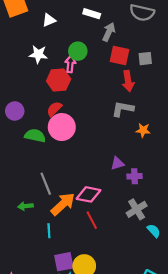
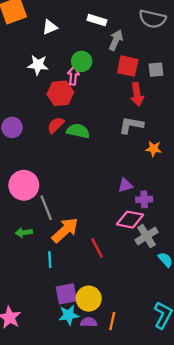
pink circle: (62, 127) -> (24, 185), moved
green semicircle: (35, 136) -> (78, 131), moved
pink diamond: (89, 194) -> (130, 220), moved

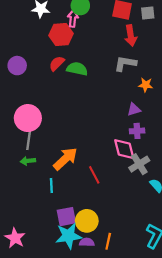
purple triangle: (125, 185) -> (134, 109), moved
gray line: (46, 208) -> (29, 138), moved, turned 30
pink diamond: (130, 220) -> (124, 149), turned 65
cyan star: (69, 315) -> (69, 236), size x1.4

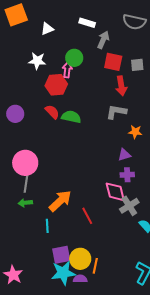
red semicircle: (57, 63) -> (52, 112), turned 91
orange line: (108, 241) -> (95, 266), moved

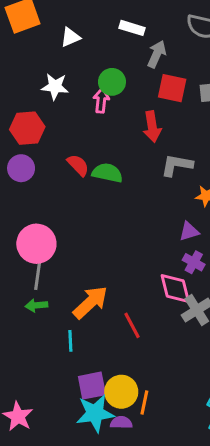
red hexagon: (56, 85) -> (27, 128), moved
red arrow: (121, 86) -> (152, 127), moved
purple cross: (127, 175) -> (194, 262), turned 32

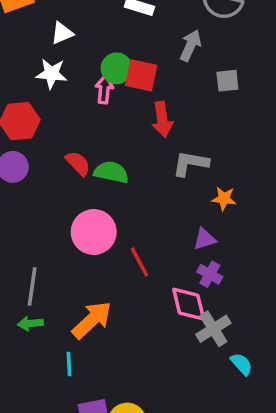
white triangle: (70, 37) -> (62, 33), moved
gray arrow: (157, 54) -> (190, 45), moved
red square: (172, 88) -> (141, 75), moved
pink circle: (36, 244) -> (94, 232), moved
red line: (132, 325) -> (139, 262), moved

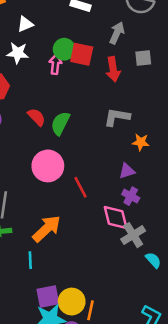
red arrow: (162, 119) -> (113, 69), moved
green semicircle: (111, 172) -> (60, 123), turned -75

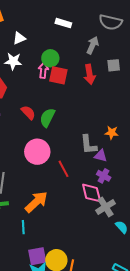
red square: (82, 54) -> (58, 75), moved
gray L-shape: (117, 117) -> (89, 145), moved, turned -105
purple triangle: (127, 171) -> (101, 156), turned 32

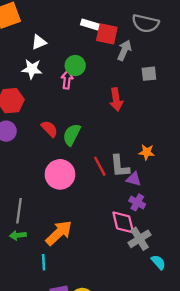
red arrow: (90, 74) -> (116, 99), moved
red square: (58, 75) -> (107, 34), moved
red line: (63, 169) -> (100, 166), moved

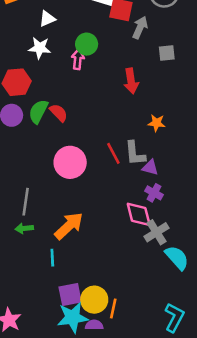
green semicircle: (72, 135) -> (38, 111), moved
orange star: (147, 152) -> (157, 123), moved
cyan semicircle: (158, 262) -> (177, 258), size x1.5

